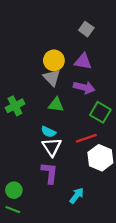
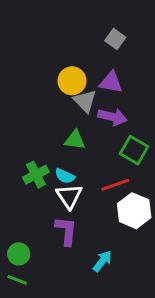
gray triangle: (52, 78) -> (85, 101), moved
green cross: (15, 106) -> (36, 175), moved

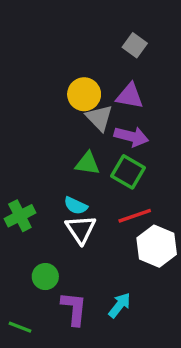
green square: (134, 150) -> (128, 172), moved
green cross: (36, 175) -> (20, 216), moved
purple L-shape: (66, 231) -> (74, 309), moved
green circle: (19, 254) -> (45, 277), moved

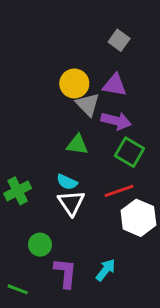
green square: (128, 172) -> (130, 152), moved

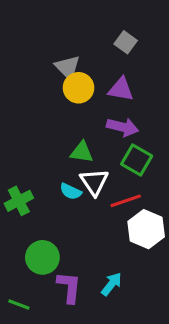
gray triangle: (88, 104) -> (68, 67), moved
white triangle: (71, 203) -> (94, 182), moved
green circle: (40, 245) -> (42, 257), size x1.4

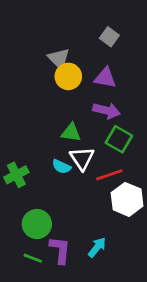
green line: (19, 305) -> (33, 258), moved

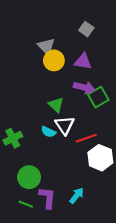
green triangle: (71, 132) -> (56, 105), turned 35
green square: (119, 139) -> (98, 97), moved, turned 30

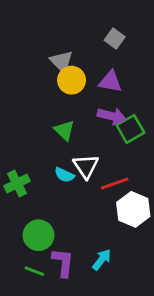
green triangle: (56, 105) -> (64, 130), moved

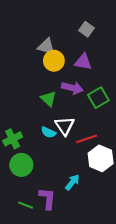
gray triangle: (61, 61) -> (46, 47), turned -30
purple arrow: (112, 116) -> (72, 88), moved
green circle: (39, 235) -> (21, 165), moved
cyan arrow: (102, 260) -> (72, 182), moved

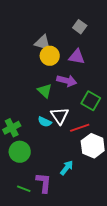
green square: (98, 98) -> (91, 101), moved, turned -30

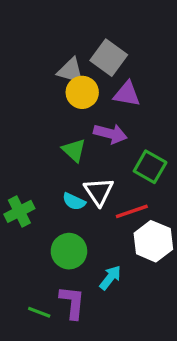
gray square: (80, 27) -> (109, 58), moved, size x1.5
green circle: (20, 152) -> (69, 251), moved

